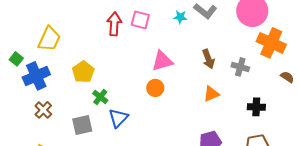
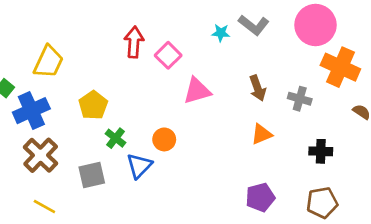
pink square: (140, 20) -> (168, 55), moved, turned 30
orange circle: (155, 88) -> (164, 139), moved
brown cross: (43, 110) -> (41, 155), size x1.5

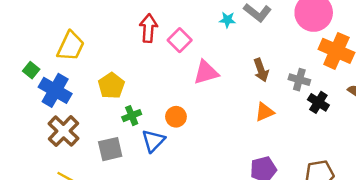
blue cross: (31, 111) -> (55, 90), turned -36
green cross: (116, 138) -> (132, 116), turned 30
black cross: (321, 151) -> (318, 102), moved, turned 30

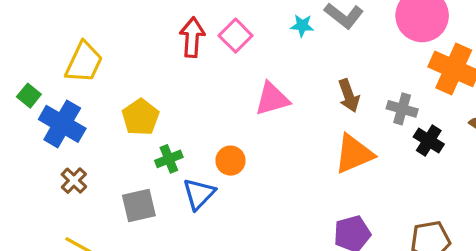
pink square: (180, 40) -> (236, 36), moved
orange triangle: (265, 112) -> (354, 154), size x1.5
brown cross: (63, 131) -> (74, 181), size x0.6

